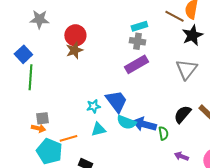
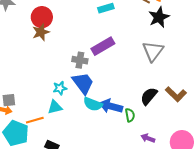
gray cross: (137, 41) -> (80, 60), moved
cyan triangle: (98, 129) -> (55, 107), moved

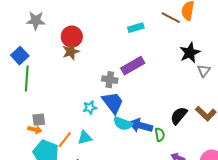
black star: (159, 17) -> (190, 53), moved
gray triangle: (153, 51) -> (204, 71), moved, size x0.6
cyan triangle: (55, 107) -> (85, 138), moved
orange line: (35, 120) -> (65, 140), turned -36

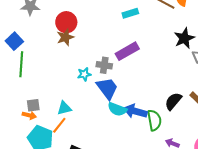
cyan star: (90, 108) -> (84, 74), moved
green semicircle: (160, 135) -> (154, 120), size x1.5
cyan triangle: (85, 138) -> (64, 108), moved

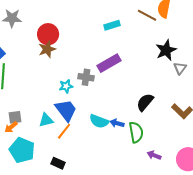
blue trapezoid: (107, 88) -> (66, 110), moved
black semicircle: (173, 101) -> (145, 102), moved
blue arrow: (135, 111) -> (117, 123), size x0.6
orange arrow: (29, 115) -> (11, 127), turned 128
orange line: (59, 125) -> (64, 131), moved

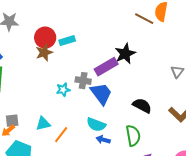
cyan rectangle: (112, 25) -> (67, 41), moved
black star: (166, 50) -> (125, 54), moved
black semicircle: (145, 102) -> (142, 106), turned 78
blue trapezoid: (66, 110) -> (101, 94), moved
blue arrow: (117, 123) -> (103, 140), moved

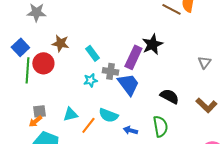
red circle: (45, 38) -> (43, 63), moved
cyan rectangle: (67, 41) -> (92, 53), moved, turned 70
brown star: (44, 53) -> (60, 43), moved, turned 30
purple rectangle: (106, 67) -> (133, 57), turned -35
cyan semicircle: (96, 125) -> (108, 115), moved

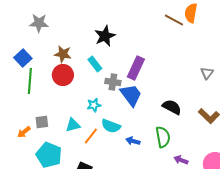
black star: (152, 44) -> (105, 36), moved
red circle: (43, 63) -> (63, 75), moved
cyan star: (90, 80) -> (94, 105), moved
orange arrow: (35, 121) -> (24, 132), moved

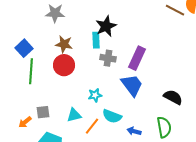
gray star: (39, 23) -> (55, 13), moved
cyan rectangle: (95, 64) -> (96, 40), moved, turned 35
gray cross: (113, 82) -> (108, 58), moved

